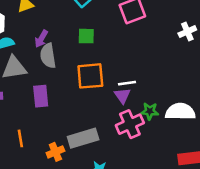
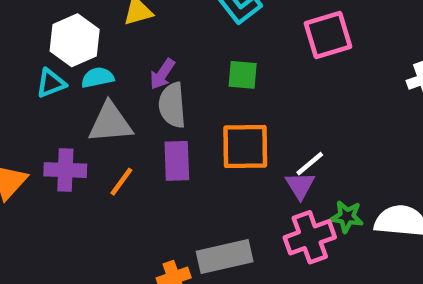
white line: (127, 83) -> (310, 164), turned -36
purple rectangle: (41, 96) -> (177, 161), moved
orange line: (20, 138) -> (121, 182), moved, turned 42

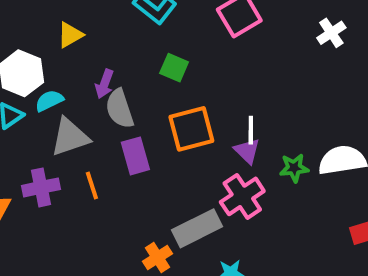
green square: (243, 75) -> (174, 68), turned 32
white line: (310, 164) -> (251, 130), turned -36
orange line: (121, 182) -> (92, 186), turned -40
pink cross: (310, 237) -> (242, 196), moved

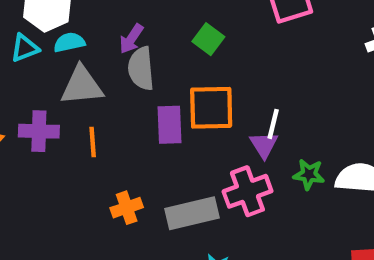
purple rectangle: (135, 156) -> (170, 125), moved
orange cross: (158, 257) -> (127, 208), moved

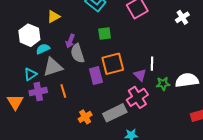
green square: (208, 39) -> (105, 33), turned -32
cyan triangle: (25, 48) -> (30, 74), moved
white line: (273, 124) -> (152, 64), moved

